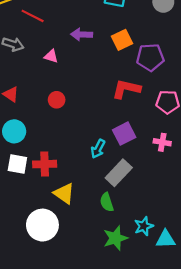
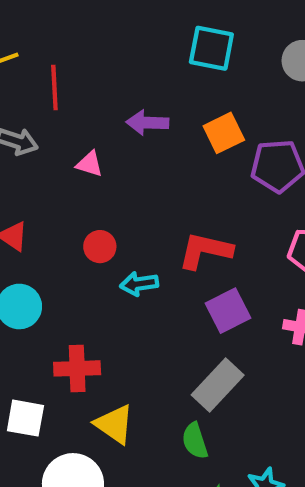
red line: (33, 16) -> (54, 87), turned 60
red L-shape: (126, 89) -> (205, 251), moved
cyan arrow: (98, 149) -> (139, 284), moved, turned 54
white square: (17, 164) -> (25, 418), moved

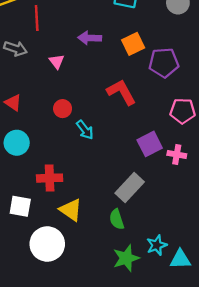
pink triangle: (90, 164) -> (57, 61), turned 35
red L-shape: (205, 251) -> (121, 92), moved, turned 48
cyan arrow: (139, 284) -> (85, 130), turned -120
purple square: (228, 311) -> (150, 144), moved

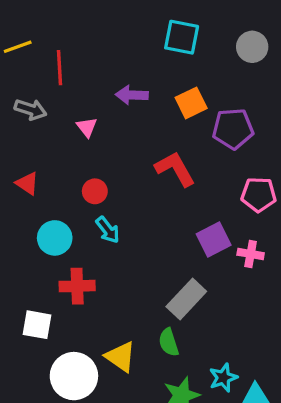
cyan arrow: (85, 130) -> (108, 230), moved
cyan circle: (17, 143) -> (55, 238), moved
yellow triangle: (71, 210) -> (121, 357), moved

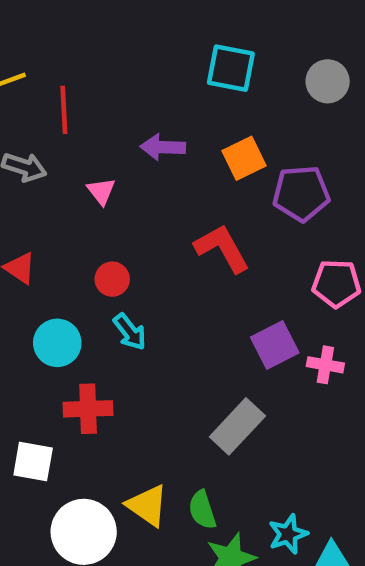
green semicircle: (169, 342) -> (202, 510), moved

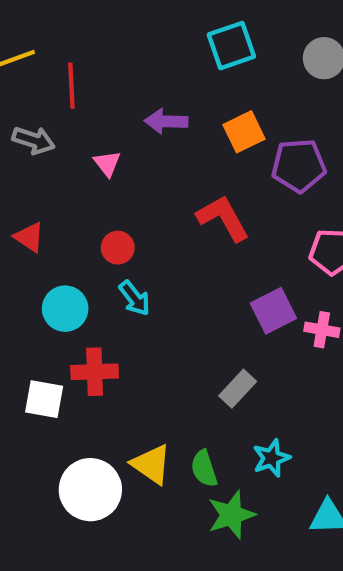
cyan square: (231, 68) -> (231, 46), turned -30
gray rectangle: (237, 426) -> (238, 389), size x0.7
white square: (33, 462) -> (44, 399), moved
cyan star: (288, 534) -> (271, 458), moved

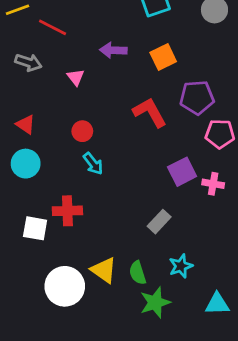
red line: (71, 86) -> (53, 27), turned -60
purple pentagon: (299, 166) -> (197, 97), moved
cyan circle: (65, 309) -> (26, 164), moved

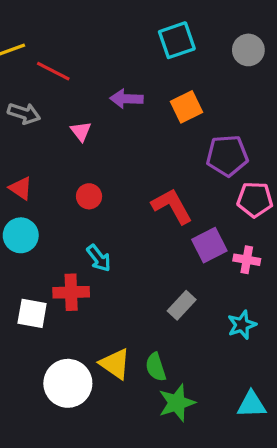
red L-shape: (150, 112) -> (172, 206), moved
cyan arrow: (93, 164) -> (99, 258), moved
cyan star: (181, 266) -> (242, 325), moved

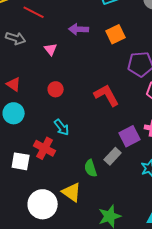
purple square: (209, 245) -> (130, 136), moved
red cross: (71, 292) -> (45, 148), turned 30
green semicircle: (156, 367) -> (91, 168), moved

